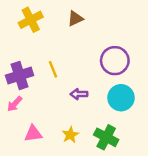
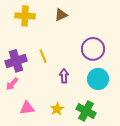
yellow cross: (31, 20) -> (25, 16), turned 30
purple arrow: (79, 94) -> (64, 76), turned 88

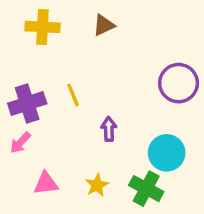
purple circle: (93, 49) -> (179, 83), moved
cyan circle: (98, 79) -> (167, 153), moved

